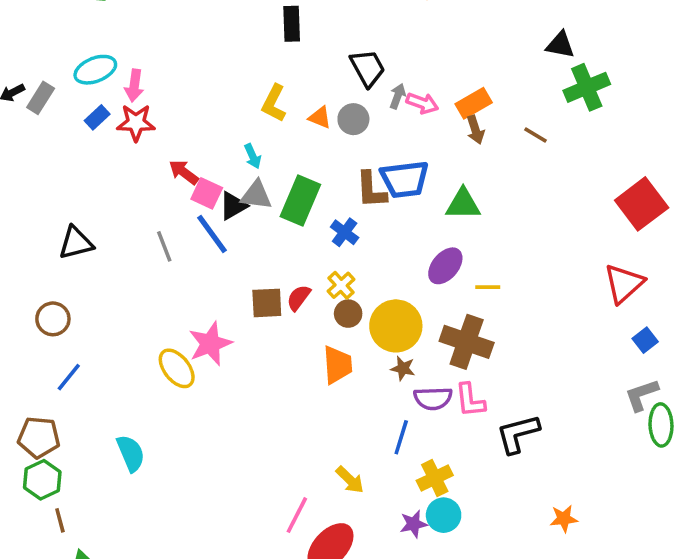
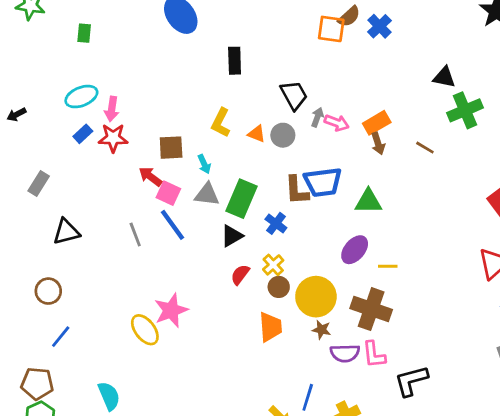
gray rectangle: (41, 98) -> (39, 183), moved
black triangle: (233, 206) -> (232, 236), moved
brown square: (267, 303) -> (171, 148), moved
blue line: (401, 437) -> (308, 397), moved

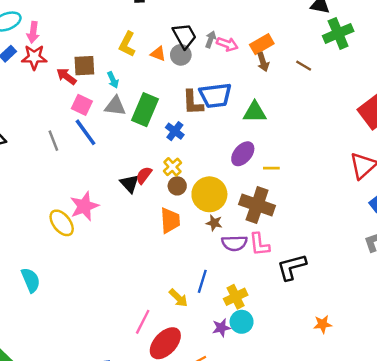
black trapezoid: (294, 95) -> (184, 36), moved
red arrow: (150, 177) -> (66, 76), moved
black triangle: (232, 236) -> (130, 184), moved, turned -42

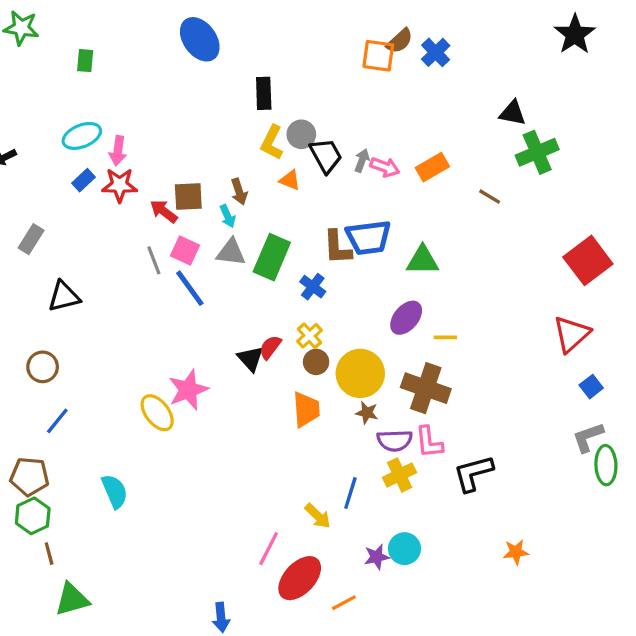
yellow L-shape: (127, 44) -> (272, 142), moved
gray circle: (181, 55) -> (301, 134), moved
brown arrow: (263, 62) -> (239, 192), moved
gray line: (53, 141) -> (154, 260), moved
yellow cross: (236, 297) -> (400, 475), moved

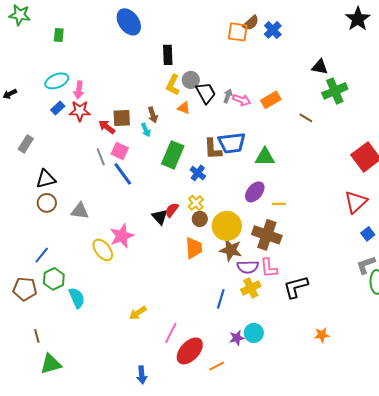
gray triangle: (231, 252) -> (80, 211), moved
brown circle: (43, 367) -> (47, 203), moved
brown star: (367, 413) -> (231, 250), size x1.6
green hexagon: (33, 516) -> (54, 279), moved
yellow arrow: (318, 516) -> (138, 313), moved, turned 102

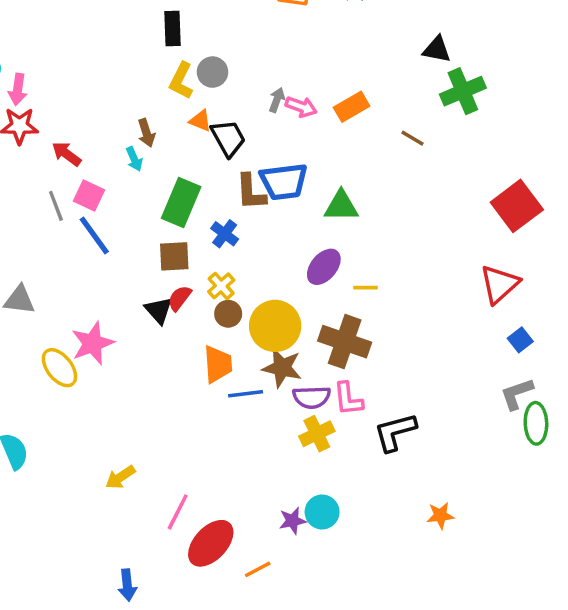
black trapezoid: (206, 93) -> (228, 138), moved
brown square: (122, 118) -> (174, 256), moved
blue line: (221, 299) -> (246, 394), moved, turned 66

